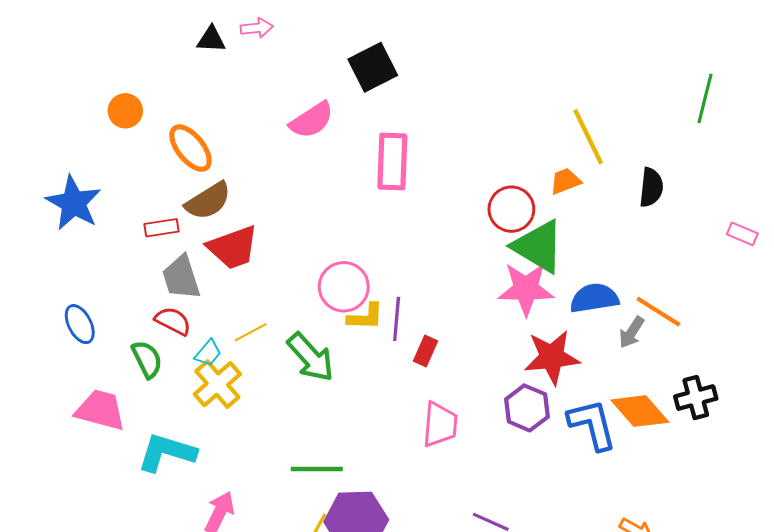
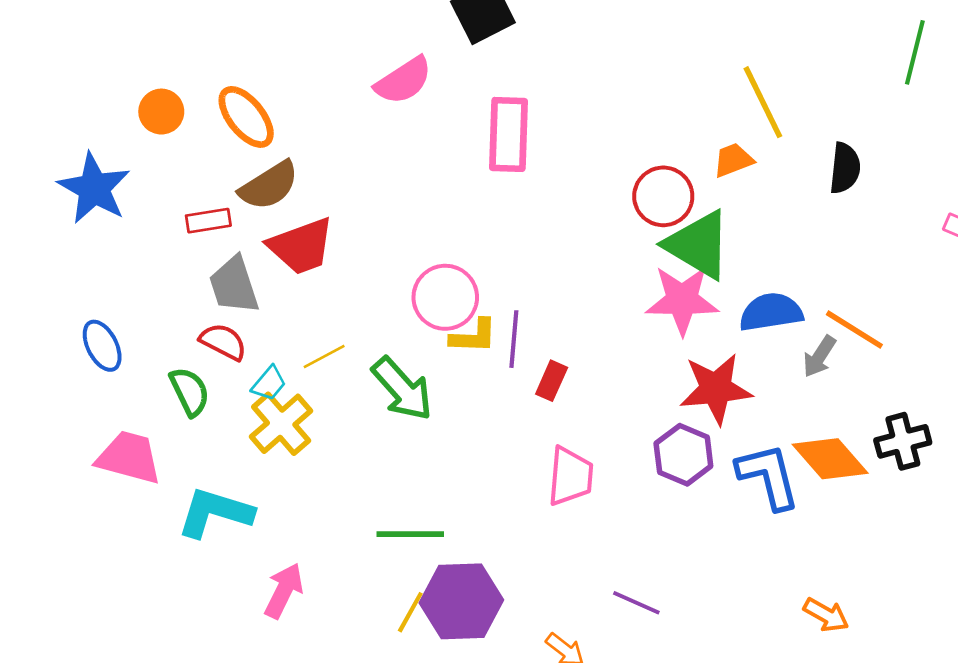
orange circle: (125, 111) -> (161, 112), moved

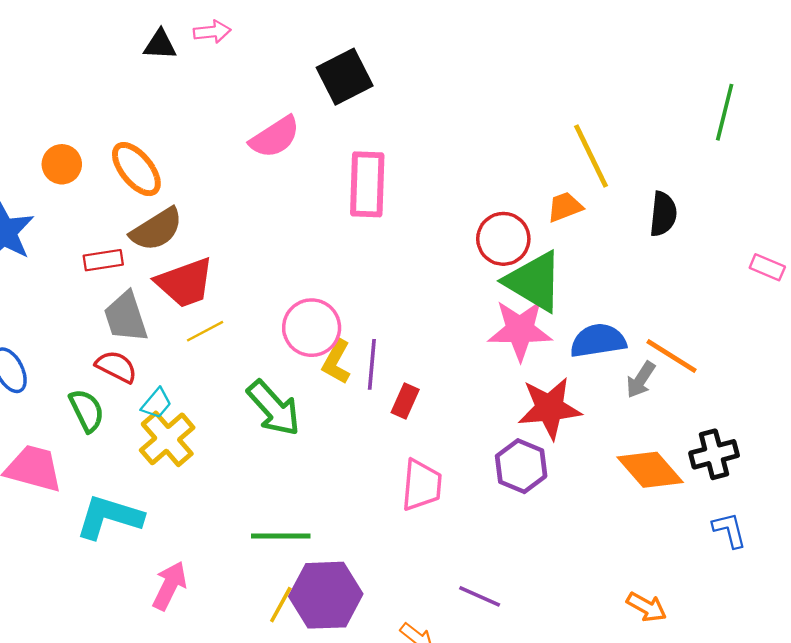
yellow L-shape: (474, 336) -> (336, 362), turned 117
yellow line: (324, 357) -> (205, 331), moved
blue L-shape: (768, 476) -> (729, 530), moved, size x0.6

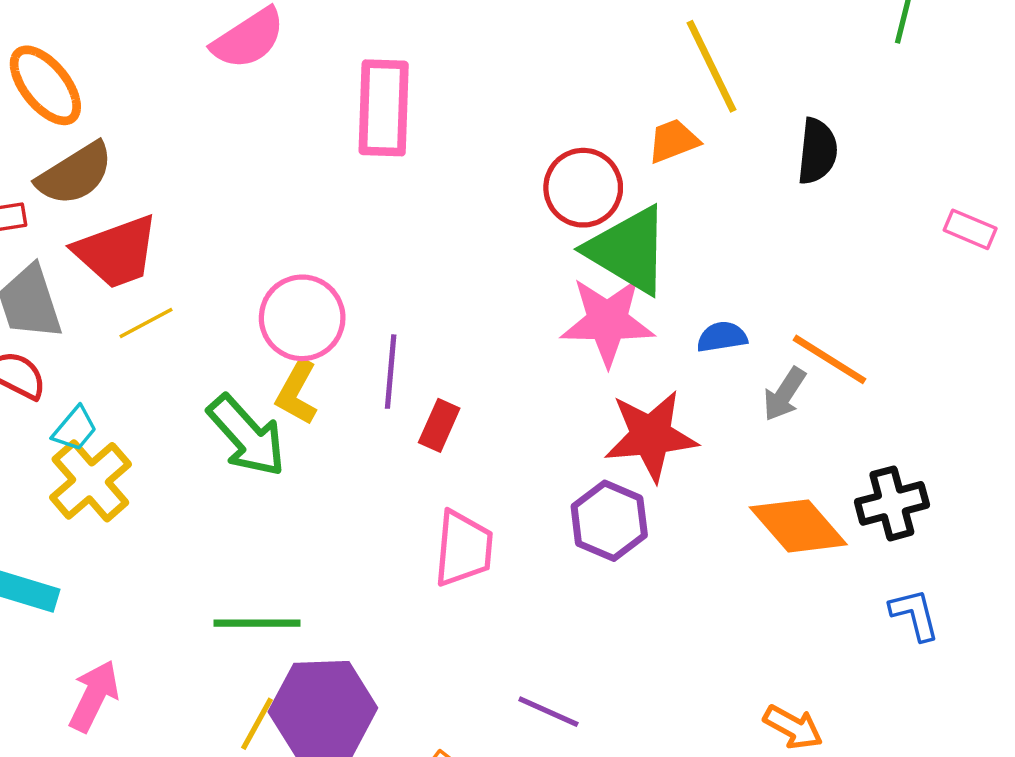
blue semicircle: (598, 341) -> (722, 337), size x0.6
yellow L-shape: (336, 362) -> (297, 392), moved

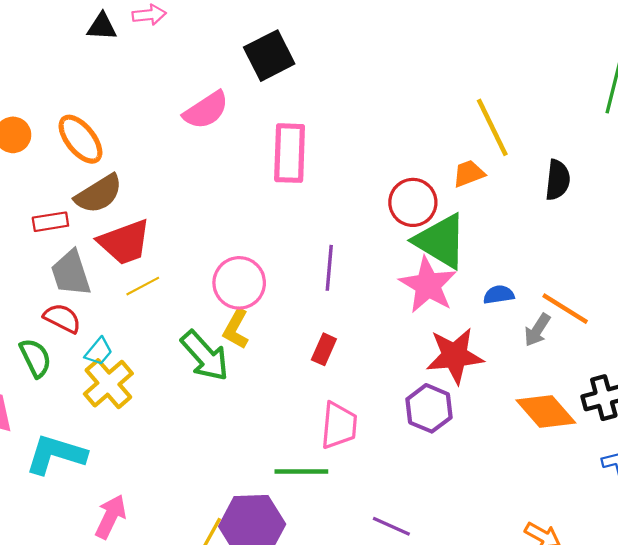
pink star: (607, 321) -> (428, 285), turned 30
purple line: (391, 372) -> (329, 268), moved
green line: (257, 623) -> (301, 472), moved

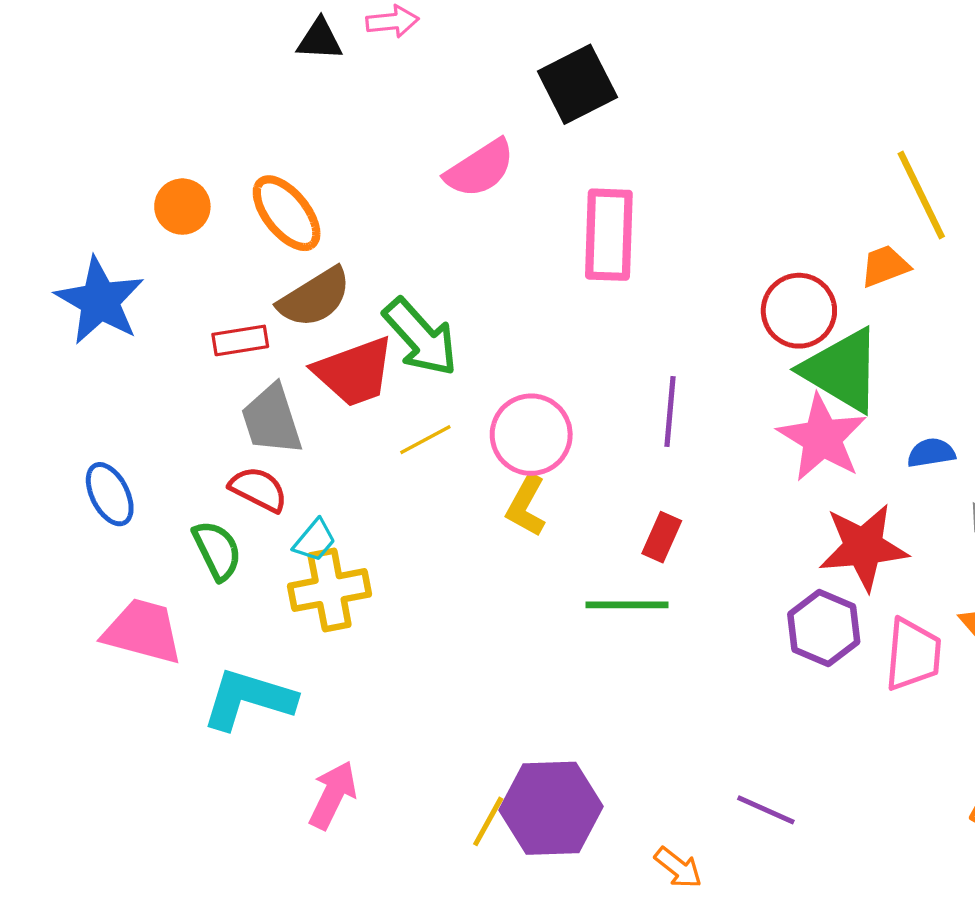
yellow line: (143, 286) -> (425, 440), moved
green arrow: (205, 356) -> (420, 337), moved
yellow cross: (108, 384) -> (330, 590), turned 30
pink trapezoid: (339, 425) -> (913, 654), moved
green line: (301, 472) -> (627, 605), moved

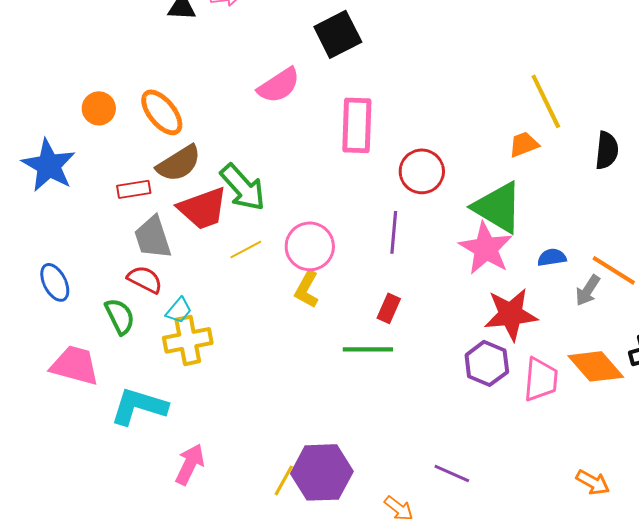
red circle: (799, 311) -> (422, 171), moved

